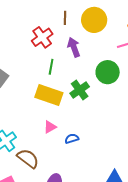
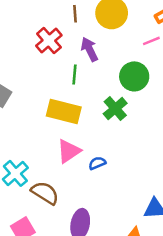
green line: (51, 67) -> (74, 74), moved
green cross: (80, 90) -> (115, 109), moved
pink triangle: (50, 127) -> (69, 151), size x1.5

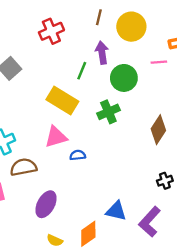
red cross: (49, 41) -> (51, 31), moved
green circle: (134, 76) -> (124, 78), moved
brown semicircle: (45, 193) -> (23, 167), turned -60

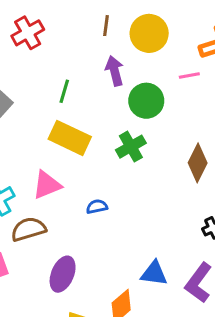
red cross: (51, 31) -> (28, 33), moved
green line: (82, 71) -> (64, 91), moved
pink triangle: (56, 137) -> (47, 185), moved

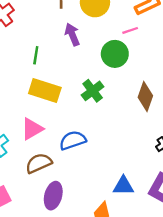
green circle: (146, 101) -> (115, 54), moved
blue semicircle: (97, 207) -> (73, 140), size x1.6
brown semicircle: (28, 229) -> (39, 163), moved

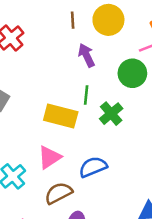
green line: (36, 55) -> (86, 95), moved

